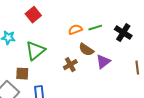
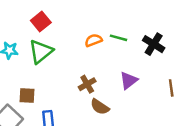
green line: (95, 28) -> (119, 38), turned 32
brown semicircle: (86, 50) -> (100, 107), moved
green triangle: (35, 51) -> (41, 52), moved

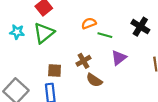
green line: (119, 38) -> (105, 35), moved
brown square: (27, 95) -> (55, 71), moved

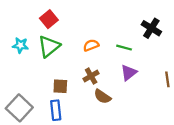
orange semicircle: (89, 23) -> (91, 45), moved
black cross: (140, 27) -> (151, 28), moved
green line: (105, 35) -> (124, 48), moved

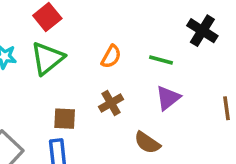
orange semicircle: (91, 45) -> (111, 57), turned 140
brown semicircle: (102, 97) -> (147, 143), moved

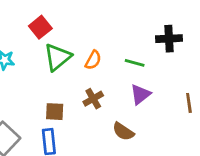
black cross: (202, 31) -> (169, 39), turned -35
green triangle: (47, 58) -> (57, 57), moved

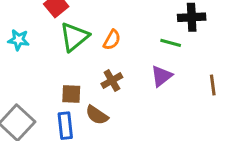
green line: (135, 63) -> (171, 43), moved
brown semicircle: (123, 132) -> (97, 115), moved

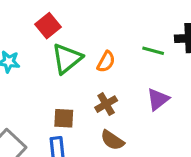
green line: (171, 43) -> (153, 51), moved
brown semicircle: (97, 115) -> (112, 140), moved

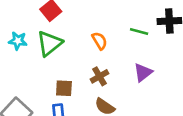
green triangle: (67, 59) -> (49, 43), moved
orange semicircle: (106, 62) -> (100, 41), turned -60

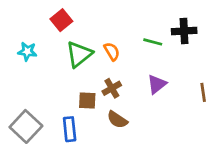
green triangle: (49, 43) -> (79, 54), moved
brown square: (64, 88) -> (87, 101), moved

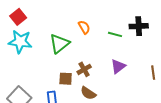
red square: (61, 20) -> (18, 17), moved
cyan star: (27, 51) -> (20, 42), size x1.6
orange semicircle: (112, 51) -> (84, 27), moved

